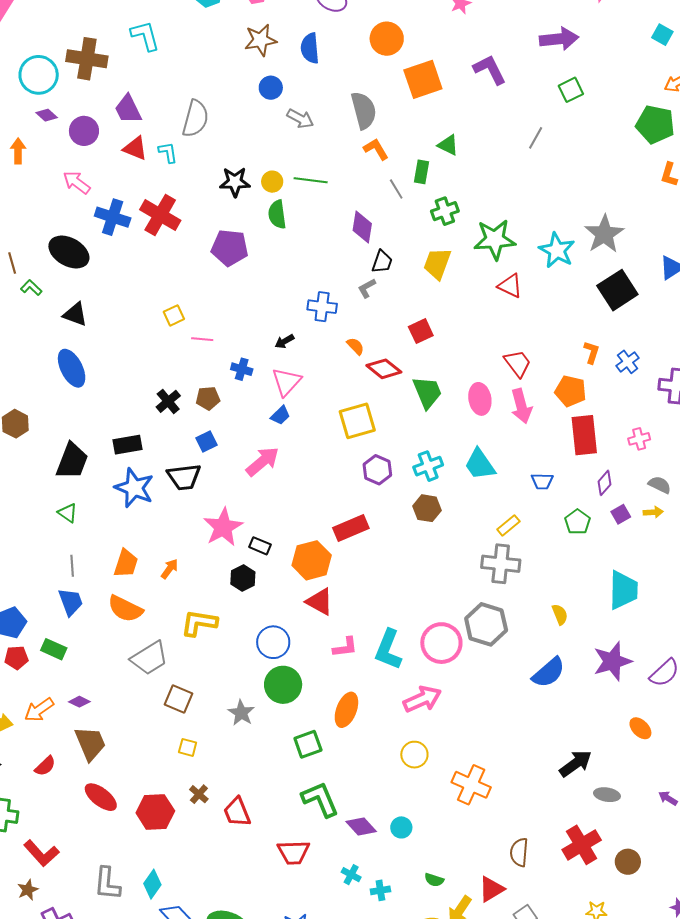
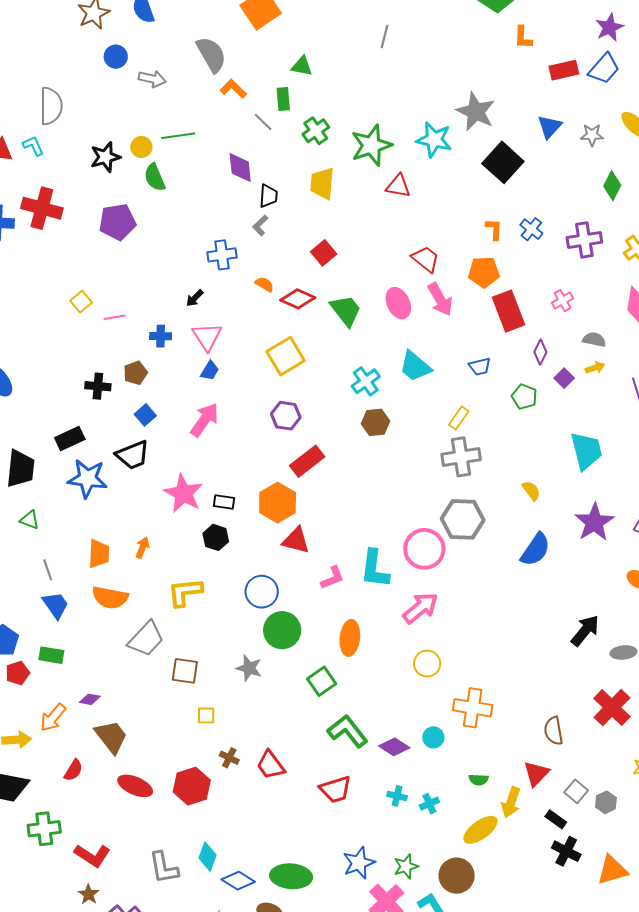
black cross: (168, 401) -> (98, 386), turned -30
purple hexagon: (377, 470) -> (286, 416), moved
orange cross: (471, 785) -> (473, 708), moved

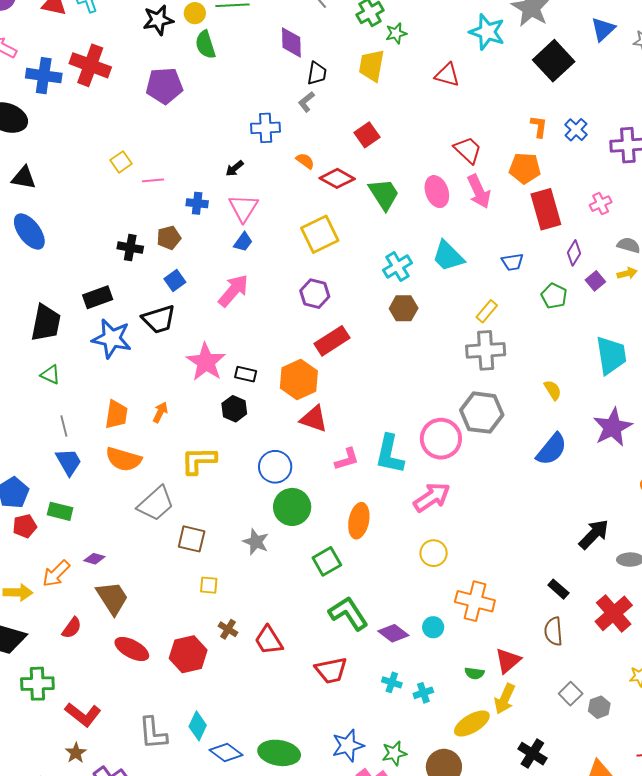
green star: (371, 145) -> (396, 33), moved, size x0.5
red triangle: (536, 774) -> (508, 661), moved
black rectangle: (556, 819) -> (558, 589), moved
black cross: (566, 851) -> (532, 754), moved

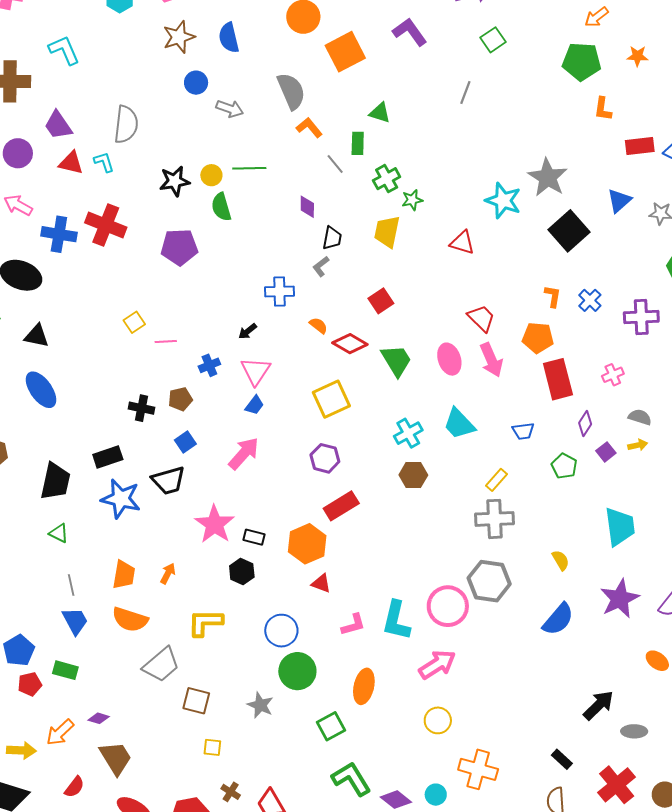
purple diamond: (291, 42) -> (307, 207), size x0.7
blue cross: (197, 203) -> (209, 365), turned -30
red triangle: (314, 419) -> (321, 583), size x0.7

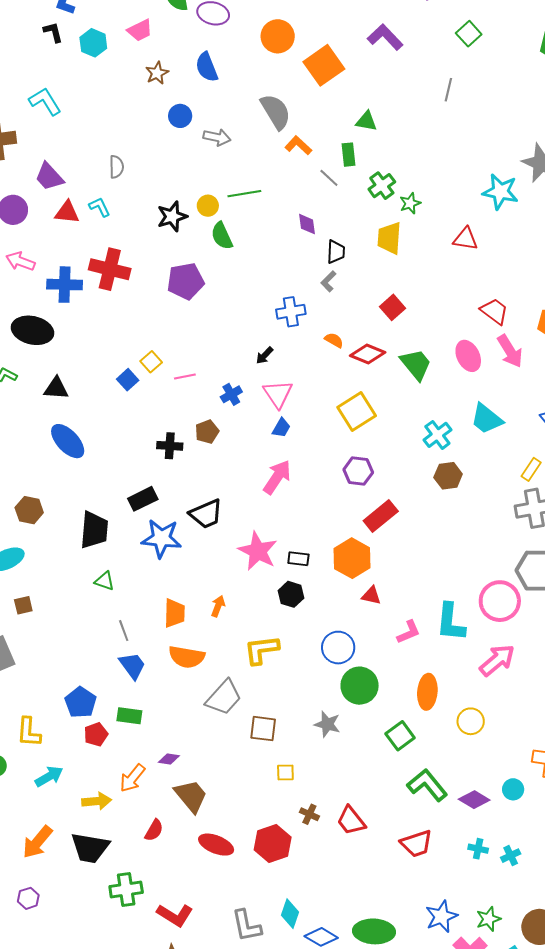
brown star: (179, 37) -> (157, 73), size x0.7
gray semicircle: (126, 124) -> (116, 167), size x0.6
blue square: (185, 442) -> (128, 380), moved
yellow circle: (438, 720) -> (471, 721), moved

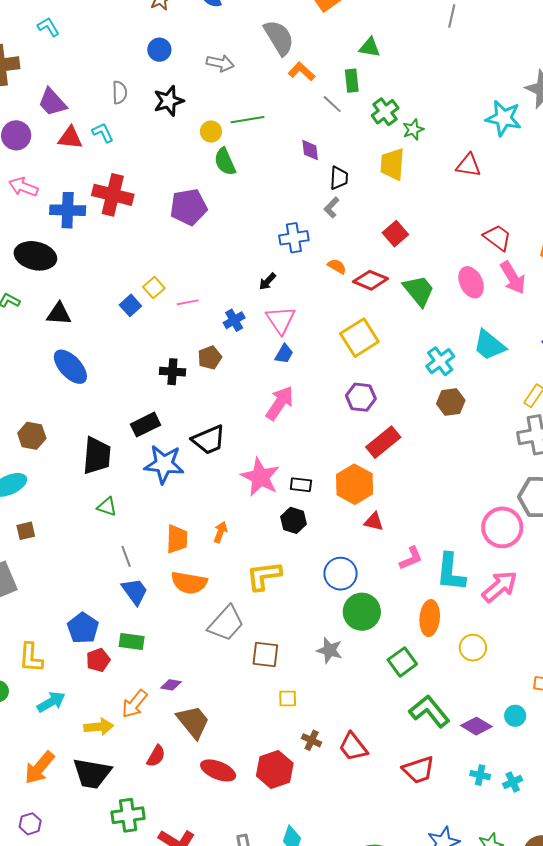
cyan L-shape: (45, 101) -> (48, 27), size x0.7
blue circle: (180, 116) -> (159, 50), moved
black star: (172, 217) -> (169, 101), moved
cyan L-shape: (451, 622) -> (451, 572), moved

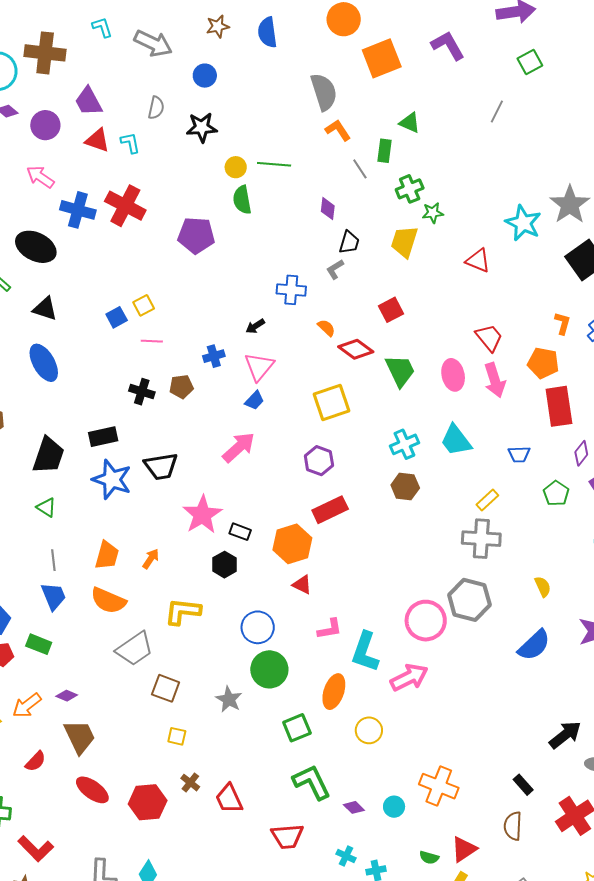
gray arrow: (220, 63) -> (153, 43), moved, size x1.4
pink line: (188, 302) -> (152, 341), moved
purple diamond: (476, 726) -> (354, 807), size x0.7

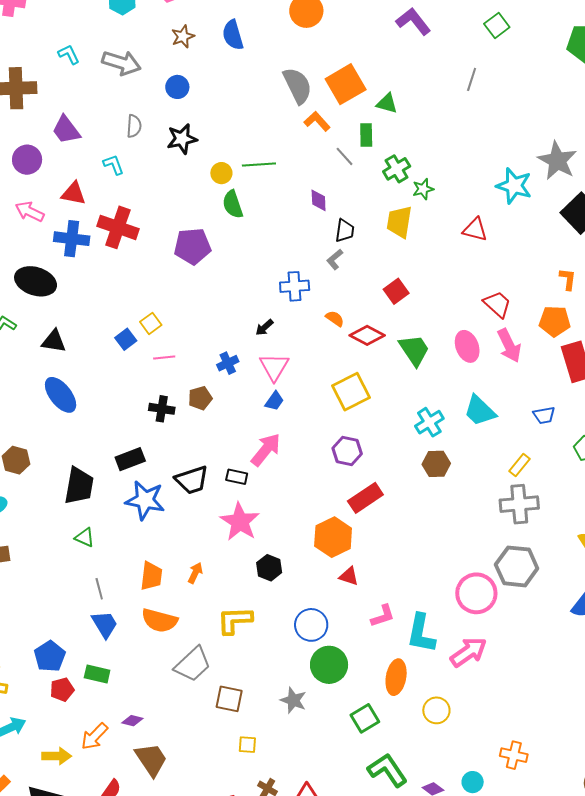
orange square: (382, 58) -> (346, 84), moved
red triangle: (97, 140) -> (74, 193), moved
black rectangle: (240, 532) -> (237, 477), moved
orange cross: (439, 786) -> (514, 755), size x0.7

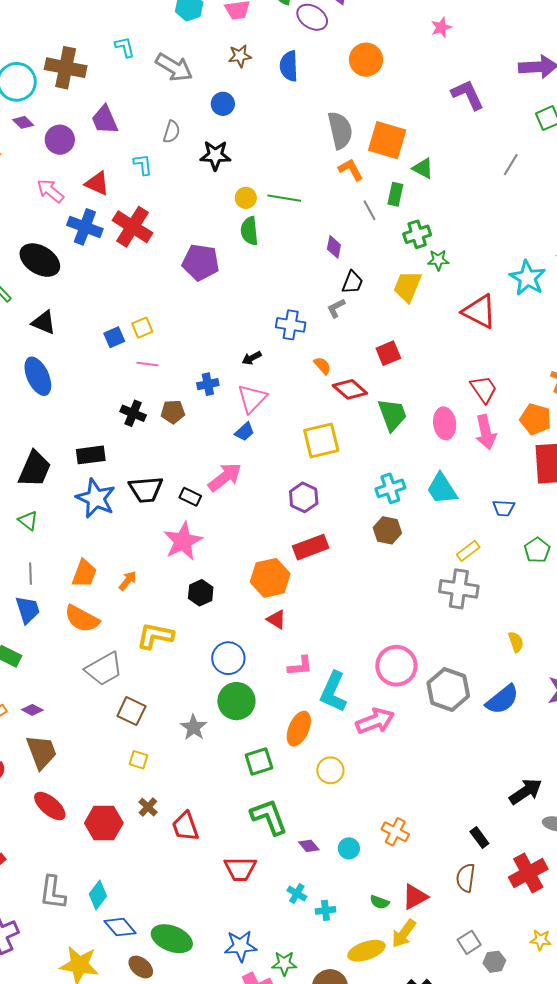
orange square: (346, 84) -> (387, 140), turned 33
red triangle: (475, 230) -> (479, 312), size x1.4
gray hexagon: (517, 566) -> (448, 689), moved

